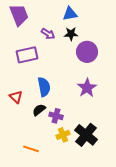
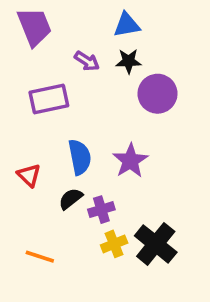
purple star: (87, 88) -> (130, 161), moved
purple cross: (56, 116) -> (101, 210), turned -32
orange line: (31, 149) -> (40, 257), moved

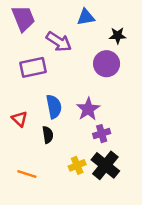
purple arrow: (87, 61) -> (59, 42), size x1.5
black star: (129, 61) -> (118, 36), moved
black semicircle: (71, 199) -> (48, 135), turned 119
purple cross: (101, 210) -> (102, 134), moved

